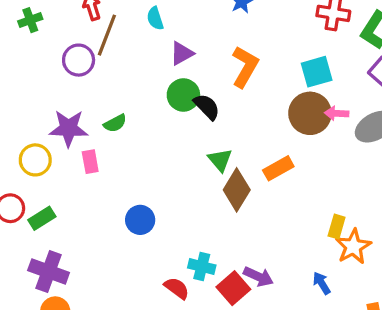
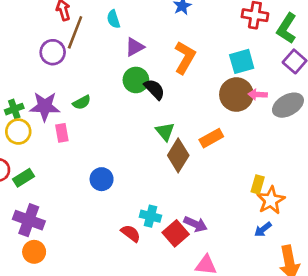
green cross: (30, 20) -> (14, 109), moved
blue arrow: (322, 283) -> (263, 229), moved, turned -96

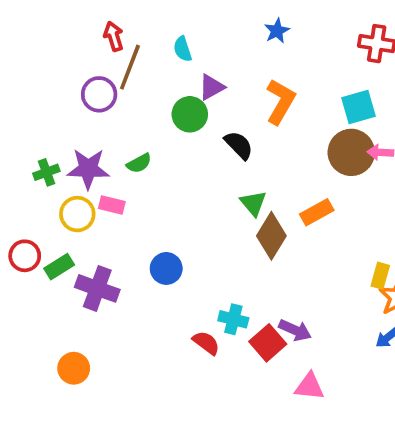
green circle: (136, 80) -> (190, 114), moved
yellow circle: (18, 132) -> (77, 214), moved
pink rectangle: (62, 133) -> (112, 205), turned -66
purple cross: (29, 220) -> (97, 288), moved

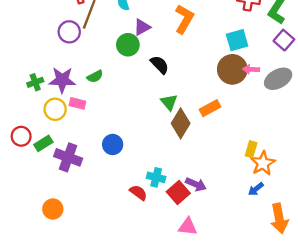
orange L-shape: (280, 102) -> (184, 19), moved
pink triangle: (310, 386) -> (188, 227), moved

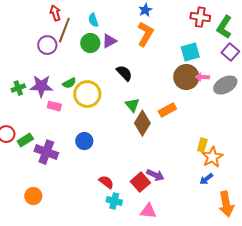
green circle: (128, 45) -> (90, 43), moved
yellow circle: (55, 109) -> (87, 94), moved, size x1.4
cyan cross: (156, 177) -> (114, 201), moved

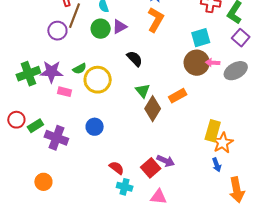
green cross: (18, 88) -> (28, 74), size x1.6
yellow rectangle: (202, 145) -> (213, 131), size x1.5
blue arrow: (206, 179) -> (217, 165), turned -72

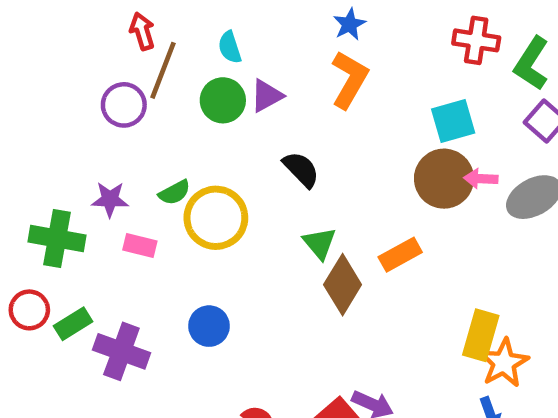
purple star: (51, 72) -> (110, 199), size x0.7
green cross: (28, 74) -> (57, 239), moved, turned 30

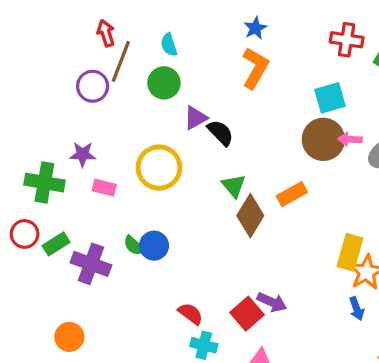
purple triangle: (267, 96) -> (196, 118), moved
green semicircle: (174, 192) -> (134, 246), moved, turned 70

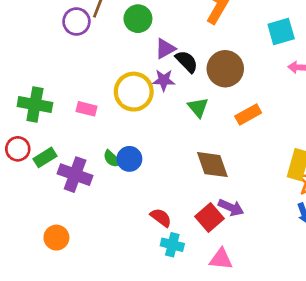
brown circle: (323, 139) -> (225, 69), moved
purple star: (83, 154) -> (164, 80), moved
brown diamond: (250, 216) -> (212, 165), moved, turned -51

